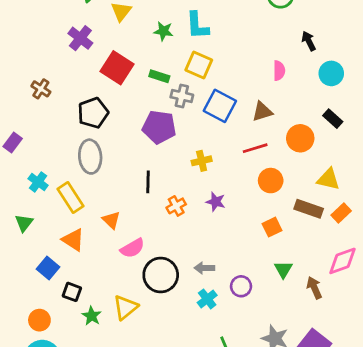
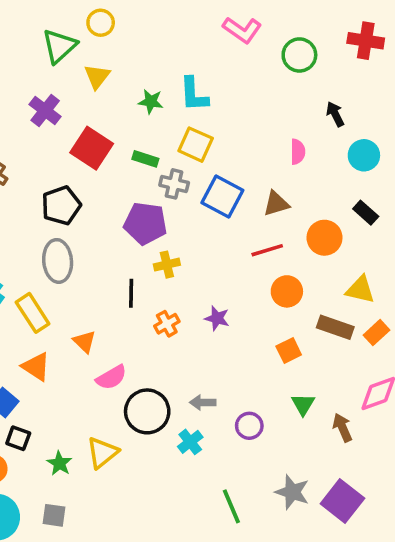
yellow cross: (202, 161) -> (167, 265), moved
black square: (72, 292) -> (18, 438), moved
cyan cross: (207, 299) -> (190, 442), moved

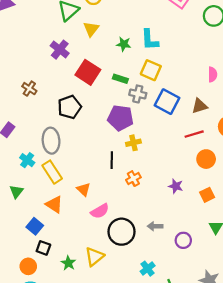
gray ellipse: (58, 261) -> (51, 141), moved
purple star: (217, 318) -> (176, 186), moved
cyan cross: (190, 442) -> (148, 269), moved

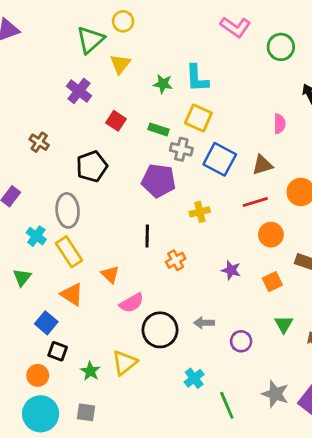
red square: (88, 72) -> (116, 121), size x0.6
yellow cross: (133, 143) -> (200, 212), moved

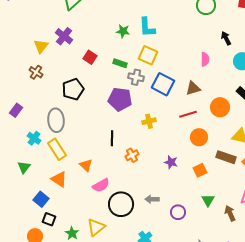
yellow triangle: (120, 64) -> (41, 46), moved

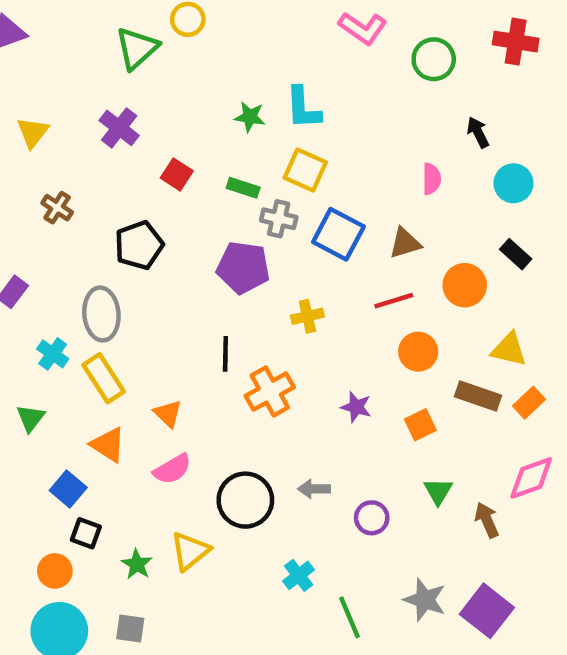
yellow triangle: (41, 46) -> (33, 132), moved
orange cross: (132, 155) -> (270, 392), size x1.5
pink semicircle: (101, 185) -> (172, 469), moved

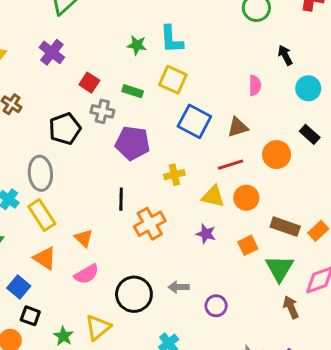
gray cross: (279, 219) -> (102, 111), moved
yellow triangle: (509, 349) -> (213, 196), moved
green triangle: (438, 491) -> (279, 268), moved, size x1.5

